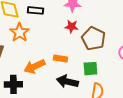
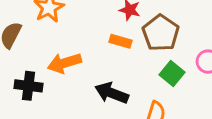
orange rectangle: (60, 58) -> (121, 41), moved
green square: (90, 69) -> (172, 74), moved, turned 35

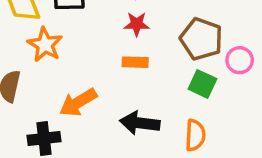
brown pentagon: (161, 33) -> (201, 39), moved

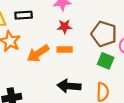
orange arrow: (78, 102) -> (38, 53), moved

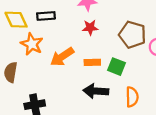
orange rectangle: (65, 50) -> (92, 62), moved
green square: (106, 61) -> (117, 67), moved

